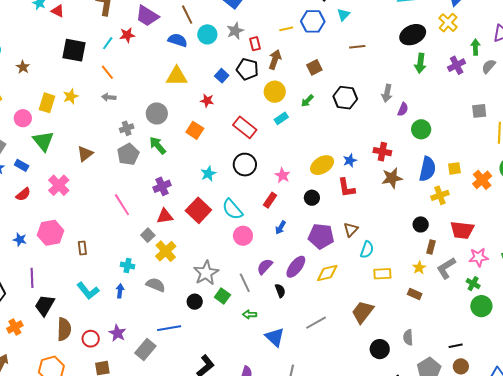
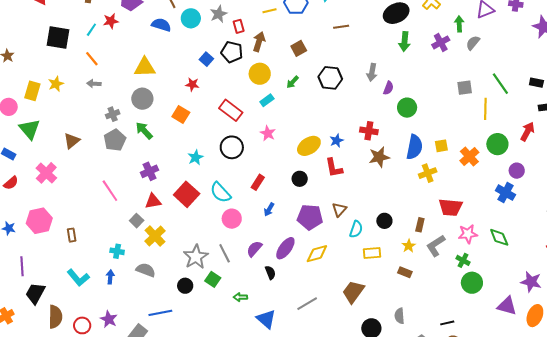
yellow triangle: (177, 76) -> (145, 67), moved
pink star: (283, 175) -> (268, 133), moved
black circle: (421, 224) -> (384, 221), moved
gray line: (245, 283) -> (225, 253), moved

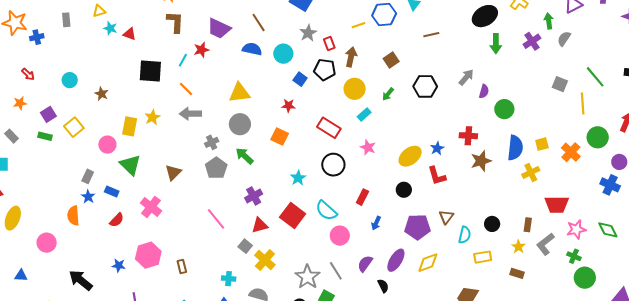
cyan circle: (191, 18) -> (283, 54), moved
gray arrow: (372, 72) -> (466, 77), turned -144
gray arrow: (94, 84) -> (190, 114), size x1.5
gray square: (465, 88) -> (560, 84), turned 35

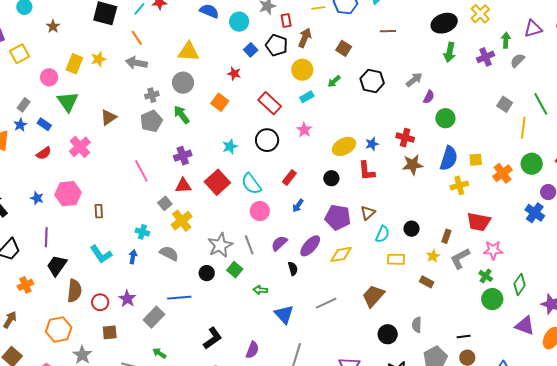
brown square: (391, 60) -> (344, 48), turned -35
green diamond: (608, 230) -> (520, 285), moved, turned 50

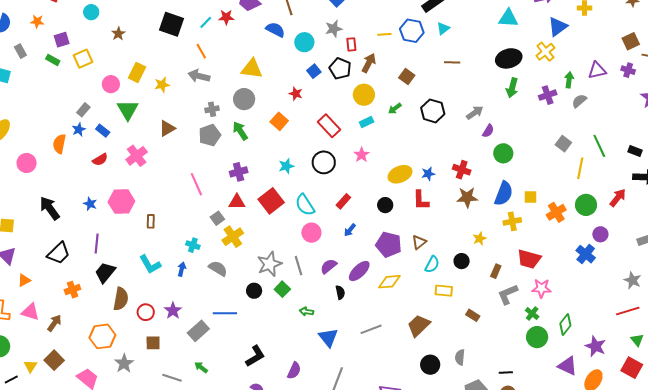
yellow star: (98, 59) -> (162, 85), moved
yellow star: (433, 256) -> (480, 239), moved

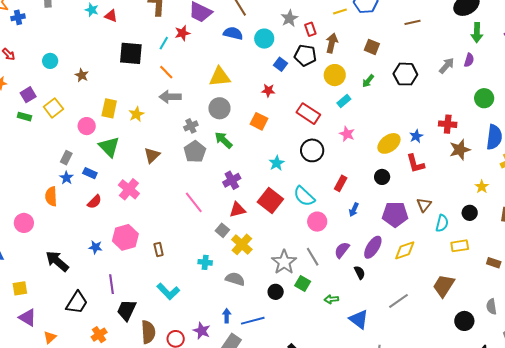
purple semicircle: (488, 131) -> (469, 60), moved
blue arrow: (182, 269) -> (227, 316), moved

